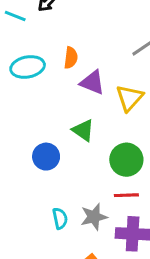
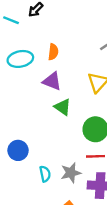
purple triangle: (92, 82) -> (52, 81), moved
blue circle: (46, 157) -> (18, 150), moved

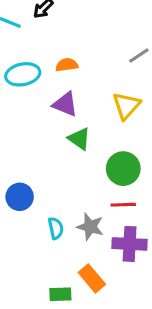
orange semicircle: (53, 52) -> (67, 65), turned -105
gray star: (71, 173) -> (90, 227), turned 30

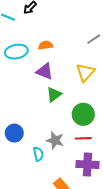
green triangle: (79, 139) -> (54, 94), turned 49
gray star: (90, 227) -> (55, 140), moved

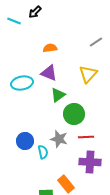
cyan ellipse: (16, 52) -> (22, 83), moved
green circle: (83, 114) -> (74, 114), moved
blue circle: (14, 133) -> (25, 141), moved

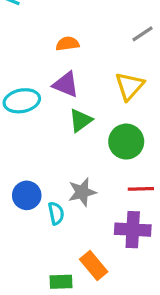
green circle: (74, 114) -> (126, 142), moved
red line: (86, 137) -> (141, 189), moved
gray star: (59, 139) -> (82, 192), turned -30

